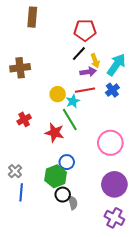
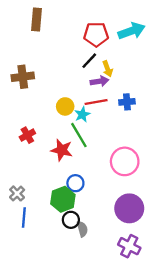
cyan arrow: (116, 65) -> (132, 31), moved, turned 35
blue cross: (112, 90) -> (127, 102), turned 32

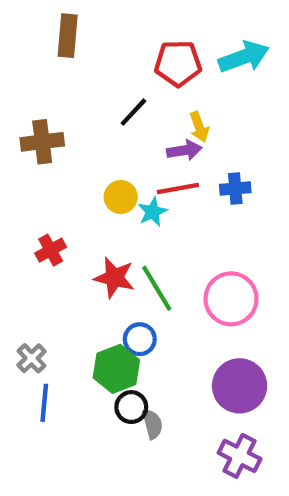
black line: (89, 61) -> (133, 112), moved
green line: (79, 135) -> (157, 288), moved

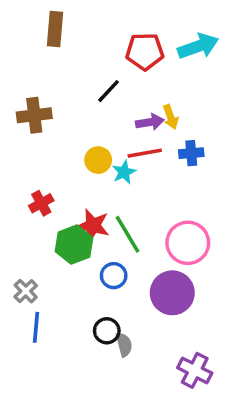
yellow arrow: (199, 127) -> (171, 117), moved
green hexagon: (116, 369) -> (74, 245), moved
purple circle: (240, 386) -> (172, 293), moved

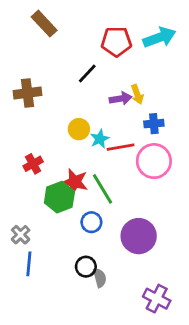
brown rectangle: (55, 29) -> (44, 24), turned -48
red line: (145, 153) -> (121, 147), moved
pink circle: (188, 243) -> (154, 161), moved

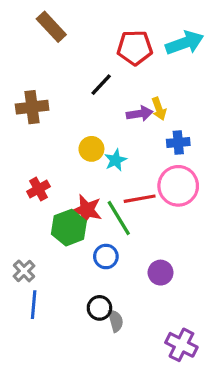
red line: (121, 147) -> (140, 199), moved
purple circle: (139, 236) -> (161, 273), size x0.6

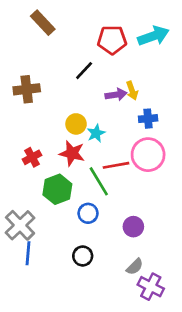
red star: (87, 210) -> (72, 153), moved
gray cross: (24, 271) -> (20, 225), size x1.6
gray semicircle: (116, 321) -> (135, 267), moved, turned 60

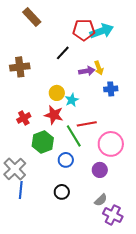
cyan arrow: (153, 36) -> (102, 31), moved
pink circle: (148, 155) -> (111, 144), moved

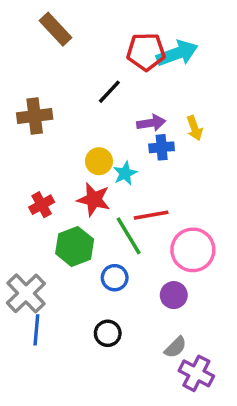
yellow arrow: (99, 68) -> (195, 128), moved
blue cross: (111, 89) -> (162, 147), moved

